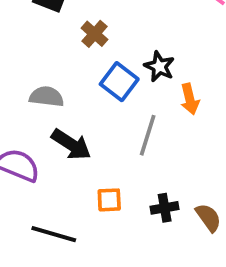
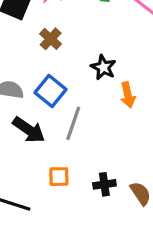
blue square: (119, 82) -> (50, 91), moved
gray line: (148, 135) -> (73, 123), moved

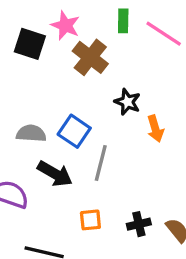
brown cross: (51, 39) -> (90, 57), moved, size x1.5

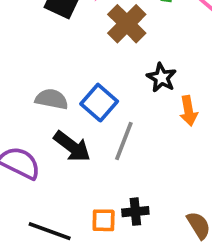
orange square: (90, 220) -> (104, 220), moved
black cross: (139, 224) -> (135, 212), moved

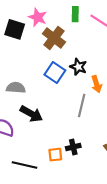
blue square: (99, 103) -> (55, 72), moved
gray line: (124, 141) -> (82, 105), moved

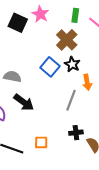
brown cross: (54, 38) -> (67, 40), moved
black cross: (73, 147) -> (76, 133), moved

